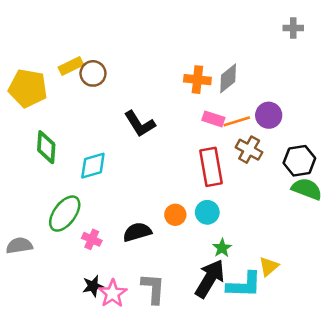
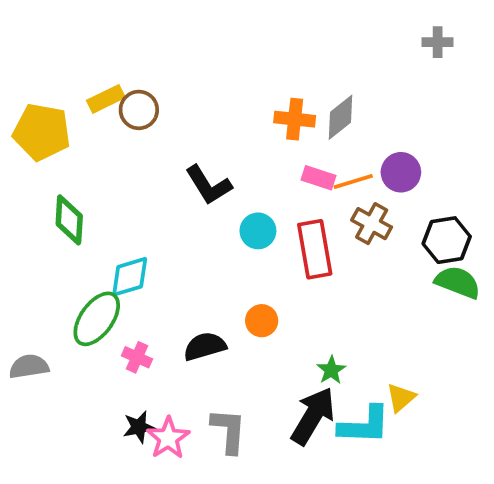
cyan diamond: (93, 166) -> (130, 277), moved
cyan circle: (207, 212) -> (258, 231), moved

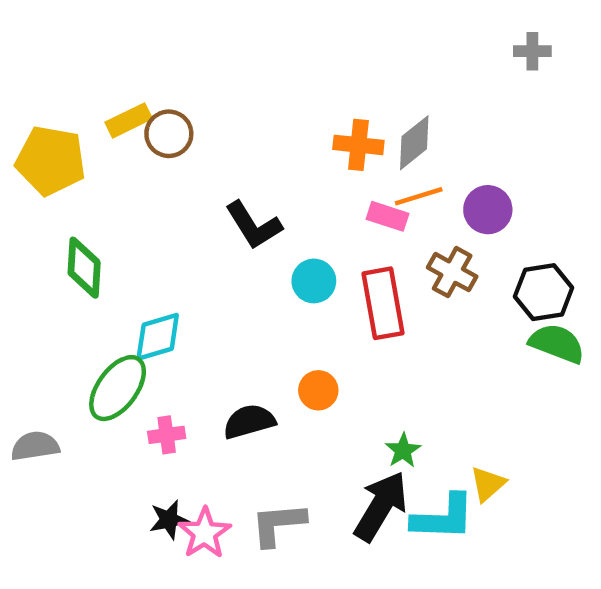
orange line: (353, 181) -> (419, 196), moved
pink cross: (137, 357) -> (167, 435), turned -32
gray L-shape: (229, 431) -> (278, 524), turned -99

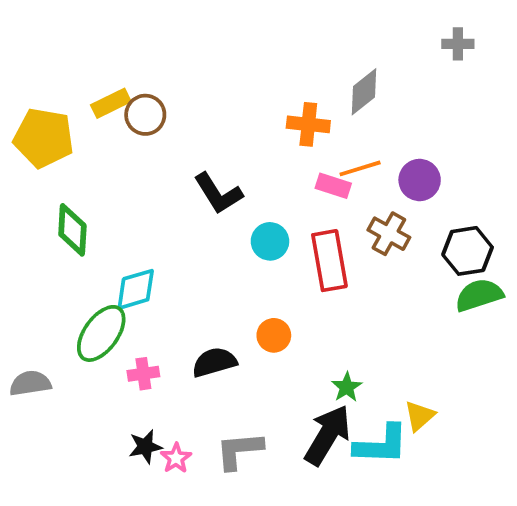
gray diamond: (414, 143) -> (364, 92), moved
green semicircle: (557, 343) -> (479, 295), turned -39
pink star: (205, 533) -> (176, 458), size x0.7

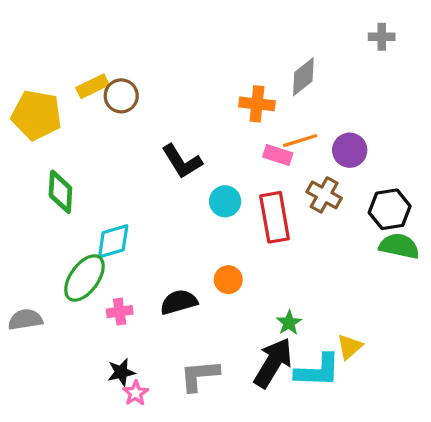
green semicircle: (479, 295) -> (399, 246), turned 30
pink star: (176, 458) -> (136, 393), moved

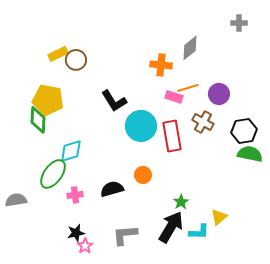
yellow pentagon: (37, 115) -> (48, 100), moved
cyan circle: (225, 201) -> (141, 126), size x1.6
cyan L-shape: (318, 371) -> (199, 232), size x0.7

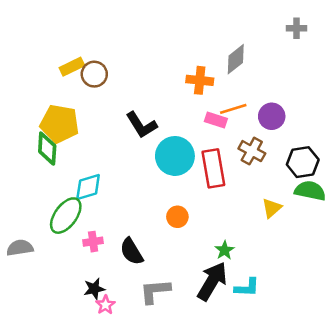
black semicircle: (112, 189) -> (131, 252), moved, turned -105
yellow triangle: (219, 217) -> (272, 208), moved

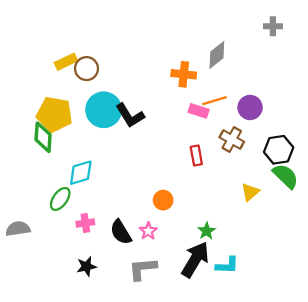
cyan circle: (175, 156) -> (104, 110), moved
red rectangle: (213, 168) -> (196, 156), size x0.6
green semicircle: (310, 191) -> (286, 176), turned 32
green ellipse: (66, 216) -> (60, 199), size x0.7
pink star: (105, 305) -> (148, 231), moved

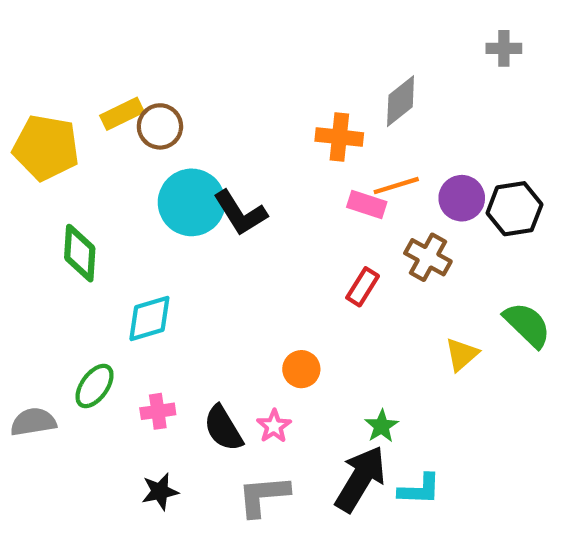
yellow pentagon: (54, 114) -> (46, 148), moved
black hexagon: (279, 150) -> (514, 209), moved
red rectangle: (196, 156) -> (363, 287), turned 42
green ellipse: (60, 199) -> (95, 386), moved

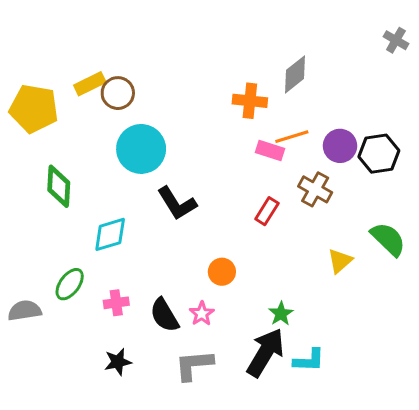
gray cross: (504, 48) -> (396, 40), moved, turned 30
black L-shape: (240, 213) -> (177, 203), moved

